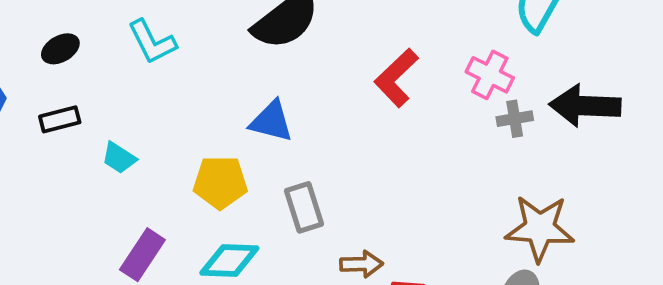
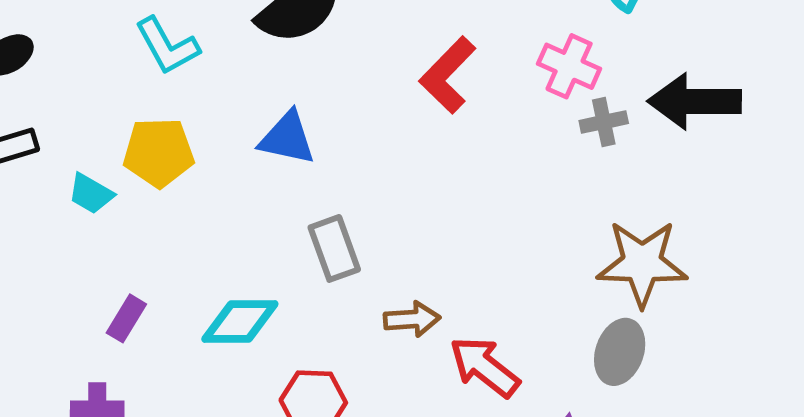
cyan L-shape: (152, 42) -> (167, 46), moved
yellow pentagon: (220, 182) -> (159, 152), moved
purple rectangle: (142, 255) -> (126, 318), size x0.7

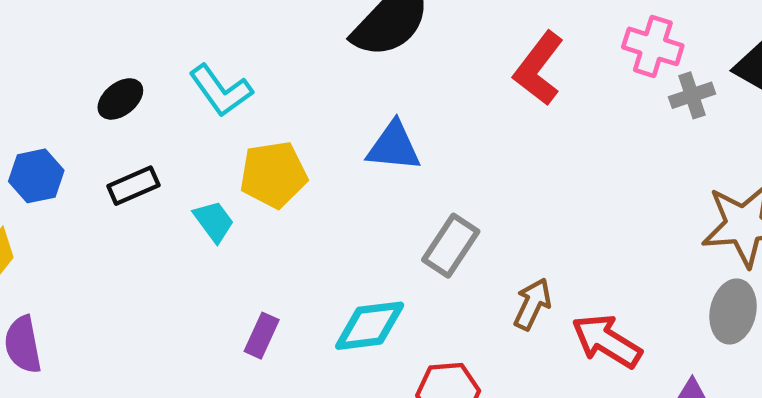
cyan L-shape: (167, 46) -> (221, 91), moved
cyan trapezoid: (91, 194) -> (214, 221), turned -150
gray rectangle: (334, 248) -> (451, 246), turned 60
brown arrow: (412, 319) -> (532, 304), turned -54

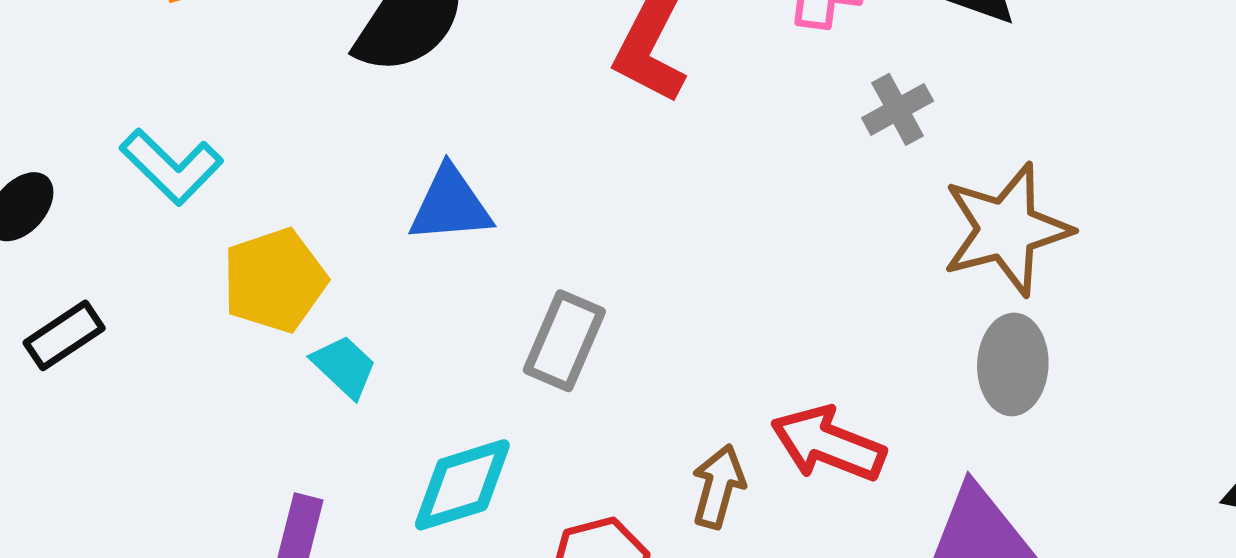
gray cross: (692, 95) -> (898, 109), moved
cyan trapezoid: (214, 221) -> (344, 366), moved
brown arrow: (532, 304) -> (718, 486), moved

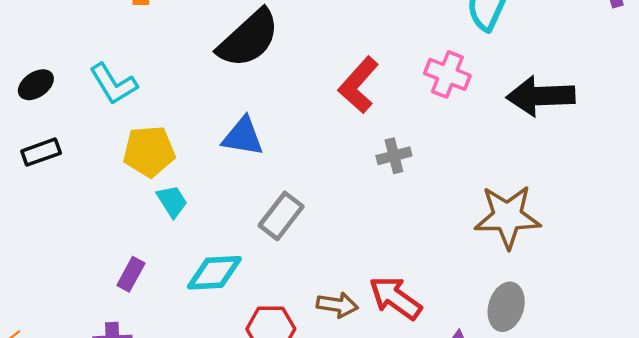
gray cross: (898, 109) -> (394, 156), moved
gray ellipse: (1013, 364) -> (506, 307), moved
brown arrow: (718, 486) -> (337, 305), turned 69

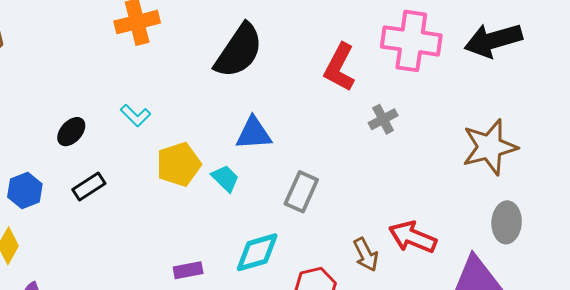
pink cross: (447, 74) -> (411, 41), size x1.5
cyan L-shape: (113, 84) -> (136, 115), size x0.7
cyan trapezoid: (172, 201) -> (225, 178), moved
purple rectangle: (131, 274) -> (188, 270), turned 64
brown arrow: (337, 305) -> (366, 255), turned 68

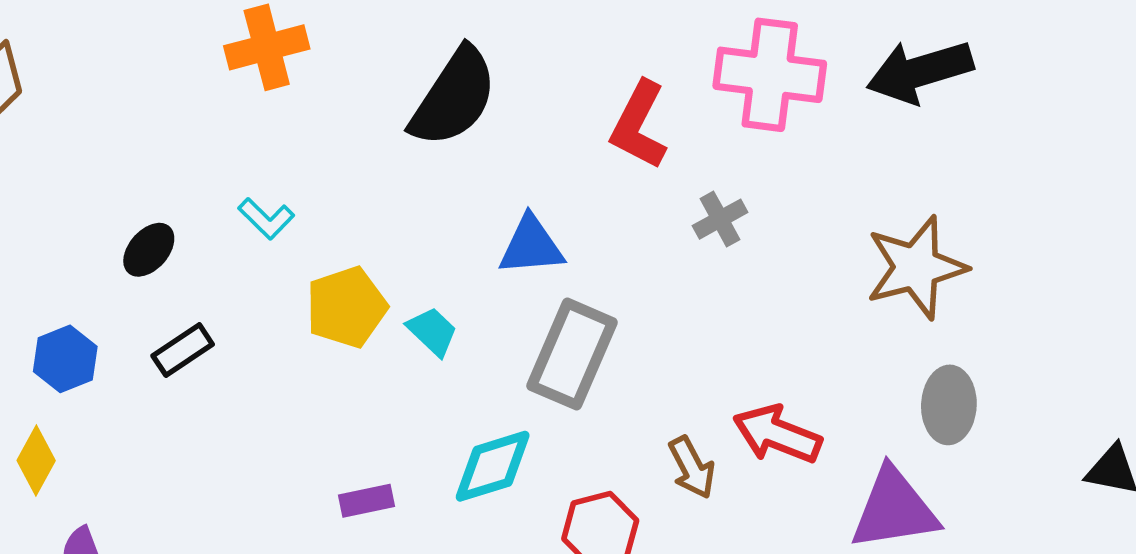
blue triangle: (254, 133) -> (531, 246), moved
gray rectangle: (301, 192) -> (572, 354), size x1.4

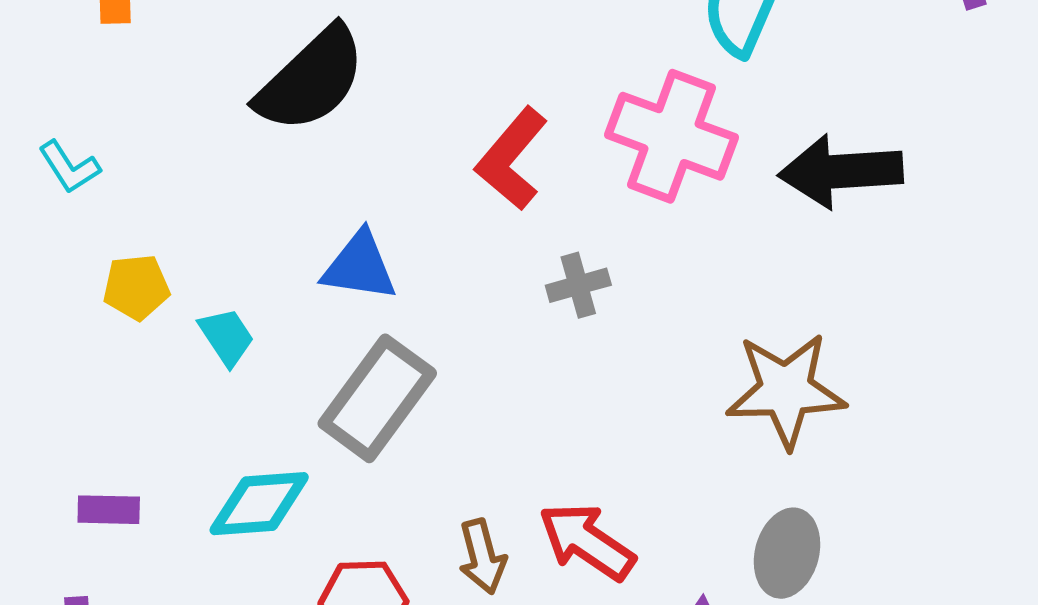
yellow pentagon: (346, 307) -> (136, 287), size x0.7

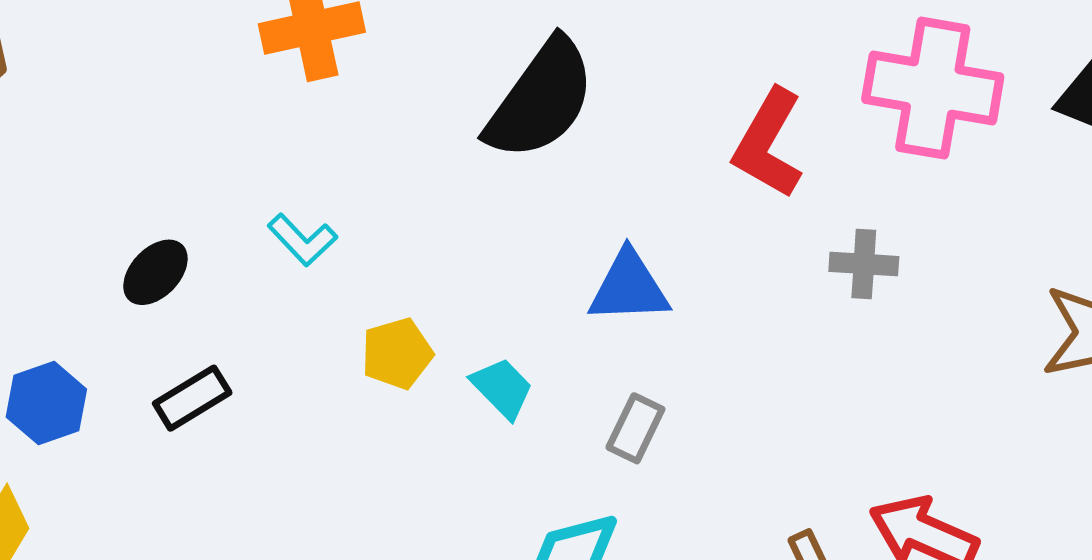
gray cross: (578, 285) -> (864, 264), turned 30
gray rectangle: (377, 398) -> (635, 428), moved, size x0.5

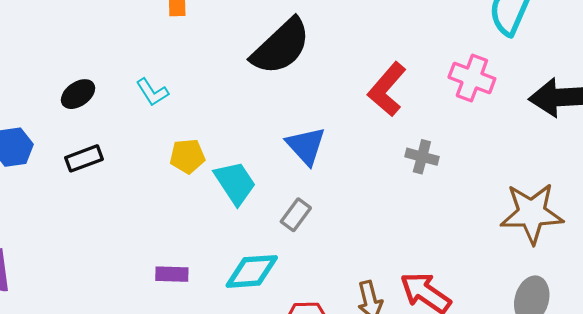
pink cross: (933, 88) -> (472, 78), size x0.7
blue triangle: (629, 287) -> (306, 146), turned 39
cyan trapezoid: (502, 388) -> (235, 183), size x1.4

